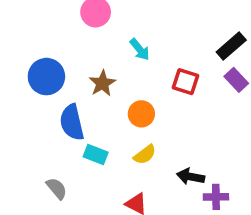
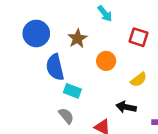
yellow semicircle: (145, 155) -> (139, 80), moved
black arrow: (191, 177) -> (126, 107), moved
gray semicircle: (57, 188) -> (66, 116), moved

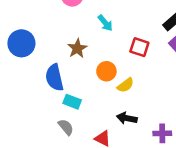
blue circle: (36, 33) -> (21, 43), moved
yellow semicircle: (139, 80) -> (125, 85), moved

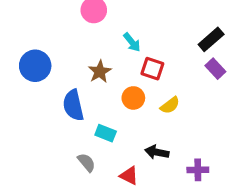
red square: (139, 47) -> (152, 69), moved
yellow semicircle: (125, 85) -> (170, 105), moved
cyan rectangle: (72, 102) -> (106, 133), moved

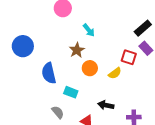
red square: (152, 69) -> (129, 57), moved
brown star: (100, 72) -> (77, 50), moved

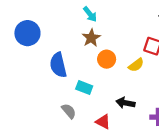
cyan arrow: (89, 30) -> (90, 14), moved

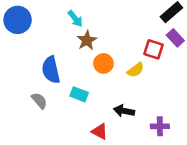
cyan arrow: (90, 14) -> (75, 19), moved
blue circle: (27, 33) -> (18, 20), moved
gray semicircle: (69, 111) -> (39, 101), moved

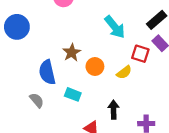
cyan arrow: (75, 19) -> (115, 27), moved, size x1.5
brown star: (87, 40) -> (72, 53), moved
black arrow: (124, 111) -> (114, 110), turned 78

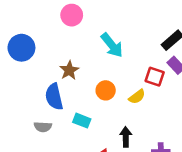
cyan arrow: (115, 27) -> (112, 45), moved
brown star: (72, 53) -> (69, 70), moved
gray semicircle: (37, 100) -> (43, 127), turned 133

